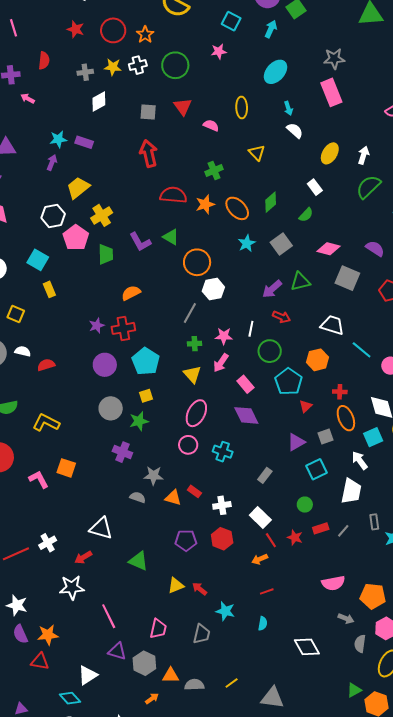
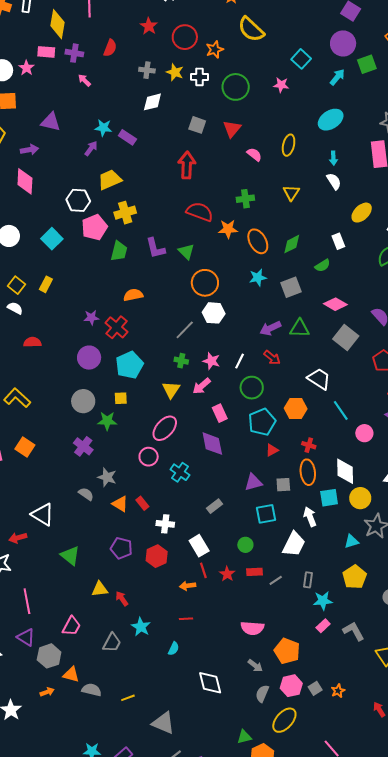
yellow rectangle: (49, 289) -> (46, 284), moved, turned 35
red cross: (123, 328) -> (117, 327), turned 35
white semicircle: (23, 351) -> (15, 308), moved

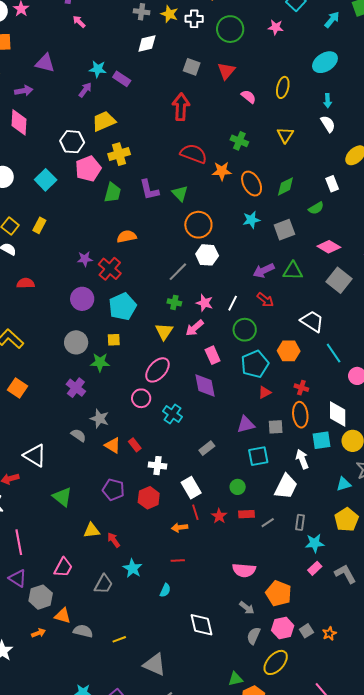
green cross: (245, 199) -> (239, 141), turned 30

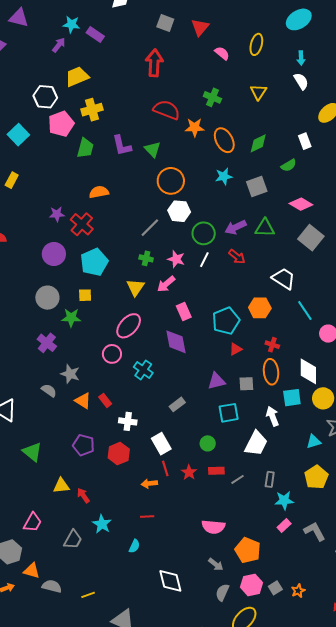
green circle: (245, 330) -> (204, 233), moved

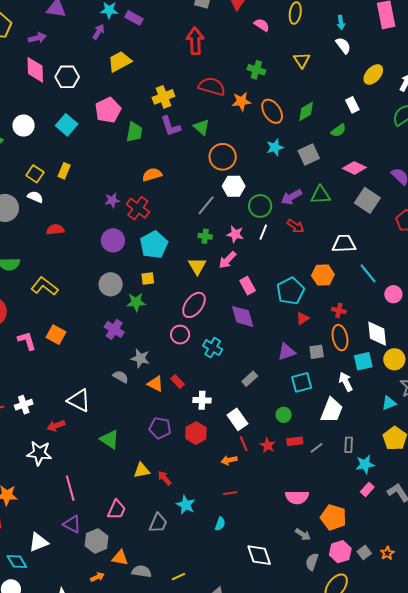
white hexagon: (45, 97) -> (67, 77), moved
yellow cross: (92, 110) -> (163, 97), moved
white trapezoid: (284, 279) -> (344, 244), turned -30

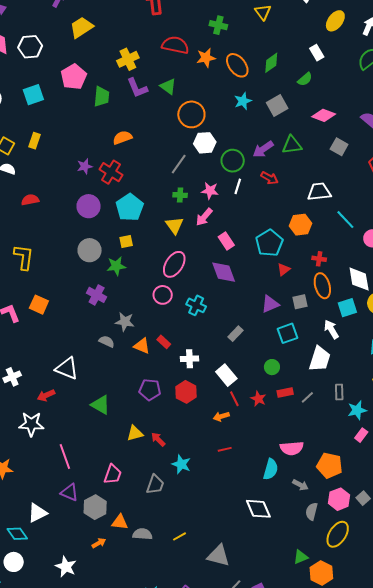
cyan square: (67, 125) -> (33, 95), turned 35
gray square: (367, 200) -> (339, 147), size x0.7
yellow L-shape: (44, 286) -> (24, 257), turned 64
cyan semicircle: (220, 524) -> (271, 469), moved, size x1.5

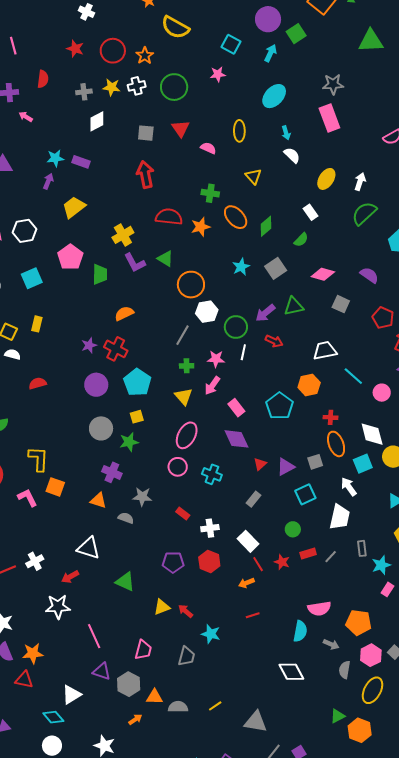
orange ellipse: (237, 65) -> (236, 217), moved
yellow L-shape: (24, 257) -> (38, 459), moved
red triangle: (284, 269) -> (260, 464), moved
orange triangle: (142, 346) -> (98, 500), moved

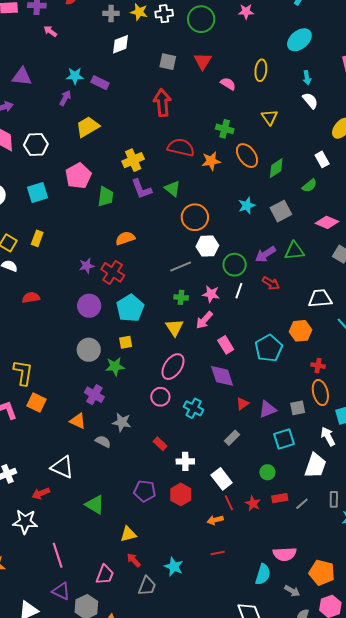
gray line: (183, 335) -> (181, 266), turned 30
red arrow: (186, 611) -> (134, 560), moved

